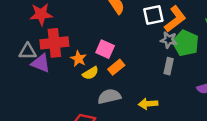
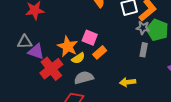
red cross: (54, 43) -> (51, 69), moved, turned -30
orange star: (78, 59) -> (68, 46), size x1.5
gray semicircle: (109, 96) -> (84, 78), moved

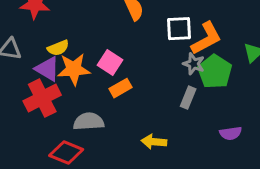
orange star: (68, 46) -> (74, 69), turned 30
purple triangle: (36, 52) -> (47, 69), moved
yellow semicircle: (78, 58) -> (58, 48), moved

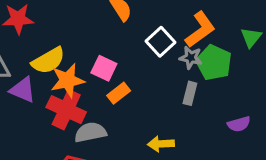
white square: (179, 29) -> (161, 42), moved, turned -32
yellow semicircle: (58, 48) -> (48, 61), size x1.5
purple triangle: (47, 69) -> (23, 90), moved
red cross: (42, 98) -> (66, 110), moved, turned -30

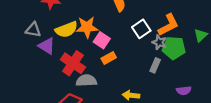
green pentagon: (214, 63) -> (174, 48), turned -30
orange star: (67, 80) -> (87, 27), moved

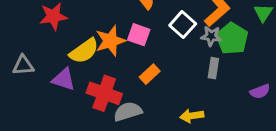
gray triangle: (33, 30) -> (23, 65), moved
pink square: (102, 40) -> (139, 35), moved
green pentagon: (174, 48) -> (232, 39), turned -30

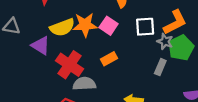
white square: (183, 25) -> (145, 27), turned 30

